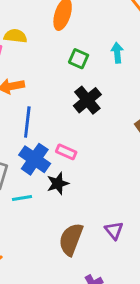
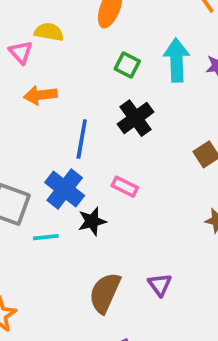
cyan arrow: (117, 53) -> (177, 60), size x1.6
blue line: (27, 122) -> (82, 139), moved
pink rectangle: (66, 152) -> (125, 187), moved

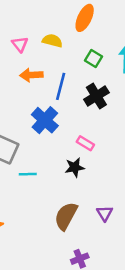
yellow semicircle: (49, 32) -> (52, 41), moved
blue line: (82, 139) -> (61, 86), moved
blue cross: (65, 189) -> (45, 120), moved
black star: (92, 221) -> (75, 167), moved

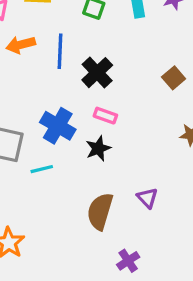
black cross: (96, 96) -> (97, 73), moved
blue cross: (45, 120) -> (58, 126), moved

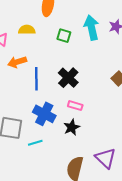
blue line: (60, 51) -> (36, 79), moved
purple triangle: (147, 198) -> (106, 158), size x1.5

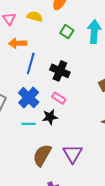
black cross: (68, 78) -> (60, 71), turned -36
cyan line: (35, 143) -> (29, 124), moved

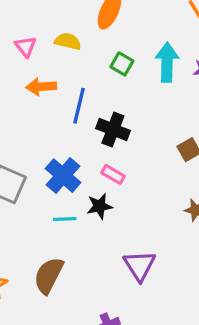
blue line: (31, 63) -> (79, 106), moved
brown semicircle: (42, 155) -> (49, 275), moved

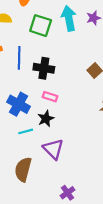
green square: (122, 64) -> (41, 26), size x1.5
purple triangle: (140, 265) -> (53, 149), moved

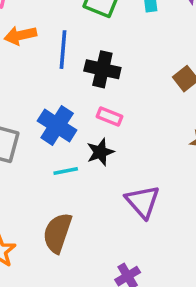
purple triangle: (53, 149) -> (143, 202), moved

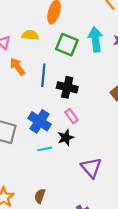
orange arrow: (20, 35) -> (17, 67), turned 66
pink rectangle: (109, 117) -> (71, 116), turned 32
brown semicircle: (57, 233) -> (40, 196), moved, size x0.6

